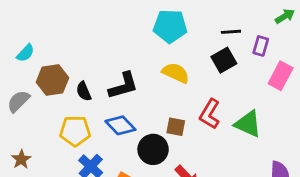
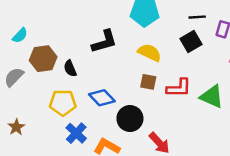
black L-shape: (123, 86) -> (104, 42), moved
red L-shape: (210, 114) -> (179, 88), turned -120
brown square: (176, 127) -> (148, 82), moved

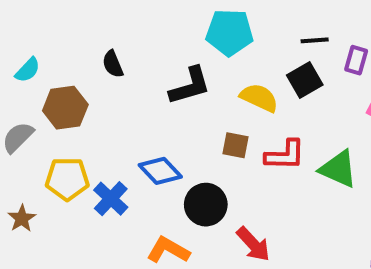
black L-shape: (104, 42) -> (190, 86), moved
yellow semicircle: (150, 53) -> (259, 98), moved
black semicircle: (70, 68) -> (113, 64), moved
yellow pentagon: (63, 103) -> (67, 179), moved
blue cross: (76, 133) -> (111, 199), moved

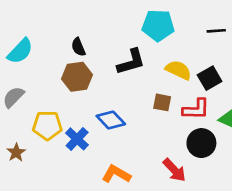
cyan semicircle: (28, 70) -> (20, 51), size x1.5
black square: (305, 80) -> (210, 78), moved
brown hexagon: (65, 108) -> (77, 77), moved
black circle: (206, 205) -> (201, 143), moved

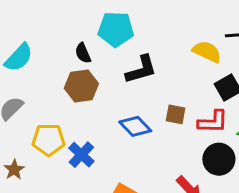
cyan pentagon: (158, 25) -> (116, 29), moved
yellow semicircle: (178, 70) -> (207, 52), moved
blue diamond: (111, 120) -> (135, 126), moved

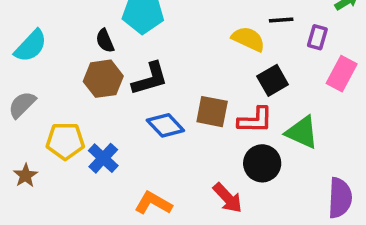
black L-shape: (141, 70) -> (150, 79), moved
brown square: (176, 114) -> (212, 112), size x1.4

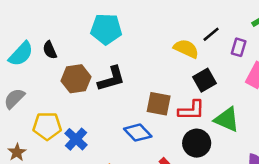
black line: (281, 20) -> (211, 34), turned -36
black semicircle: (105, 41) -> (50, 50), moved
blue diamond: (165, 125) -> (138, 133), moved

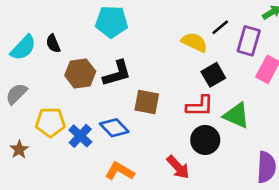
purple rectangle: (239, 47) -> (249, 41), size x1.5
brown square: (159, 104) -> (147, 102), moved
blue diamond: (138, 133) -> (114, 128), moved

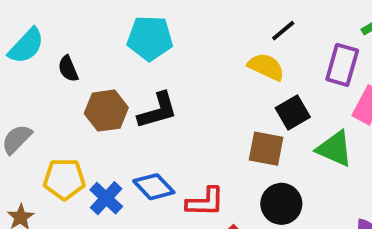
black line: (220, 27) -> (283, 31), moved
cyan semicircle: (23, 48) -> (26, 46), moved
brown square: (147, 102) -> (266, 149), moved
red L-shape: (200, 106) -> (205, 202), moved
green triangle: (236, 116) -> (335, 149), moved

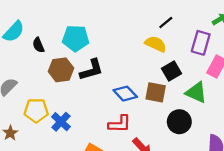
cyan pentagon: (150, 38) -> (76, 38), moved
blue diamond: (154, 187) -> (125, 94), moved
black circle: (281, 204) -> (179, 122), moved

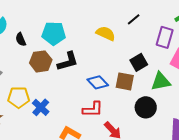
yellow semicircle: (156, 44) -> (106, 33), moved
green triangle: (196, 92) -> (161, 81), turned -35

